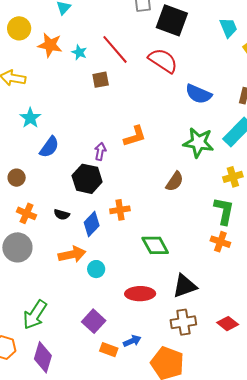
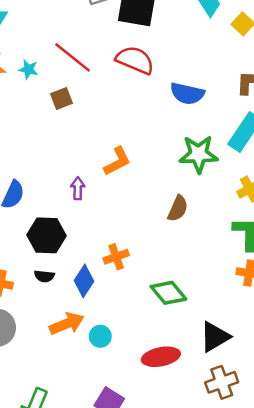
black hexagon: (87, 179) -> (47, 235), moved

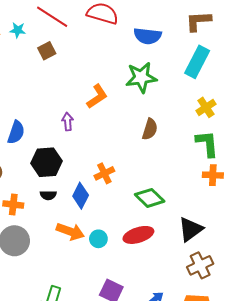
green star: (199, 154) -> (141, 77), moved
orange arrow: (67, 324) -> (70, 231), turned 48
red ellipse: (161, 357) -> (138, 235), moved

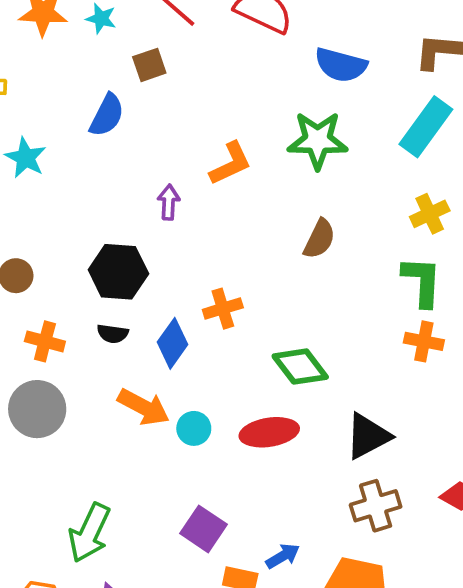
blue semicircle: (16, 132) -> (107, 115), moved

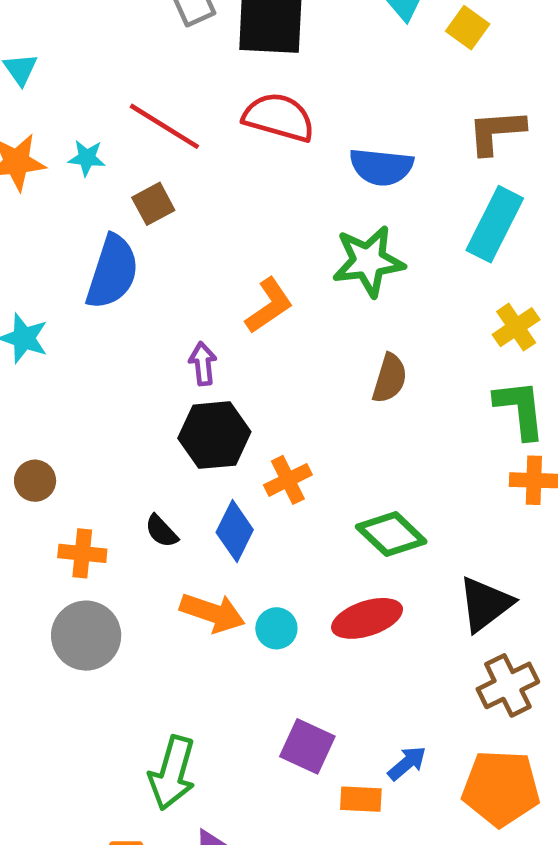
blue semicircle: (107, 115) -> (112, 272), size x1.4
black hexagon: (118, 272) -> (214, 435), moved
black semicircle: (113, 334) -> (161, 531), turned 48

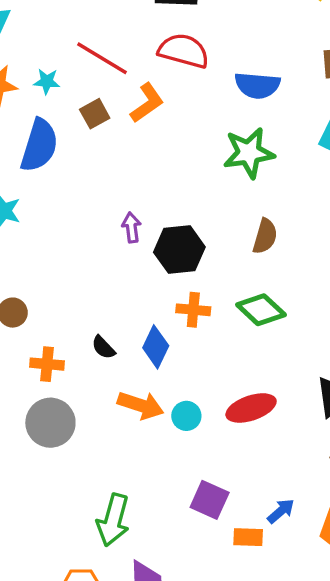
blue semicircle: (112, 272) -> (39, 145), moved
orange L-shape: (269, 306) -> (147, 103), moved
black hexagon: (214, 435) -> (179, 250), moved
orange cross: (288, 480) -> (193, 310), turned 32
green diamond: (391, 534) -> (261, 310), moved

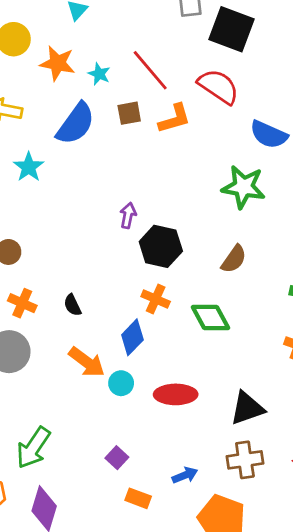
blue diamond: (156, 347) -> (132, 337), moved
purple square: (210, 500) -> (117, 458), size x0.7
blue arrow: (281, 511) -> (185, 475), moved

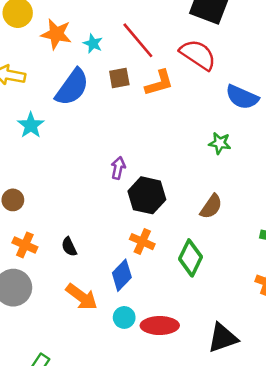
green star: (243, 187) -> (220, 143), size x0.6
green diamond: (210, 318) -> (191, 258), turned 54
cyan circle: (121, 383) -> (124, 317), moved

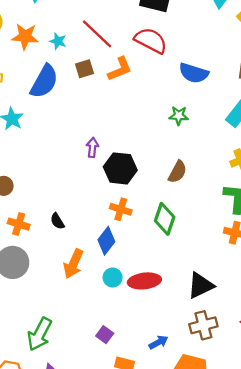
orange arrow: (82, 297) -> (73, 264), turned 84

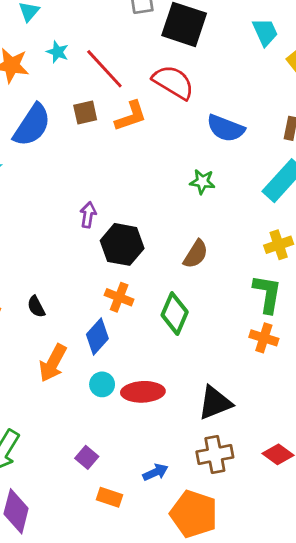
cyan star: (58, 41) -> (58, 52), moved

